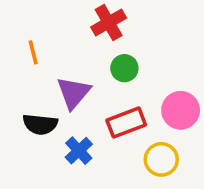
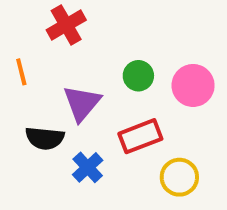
red cross: (109, 23) -> (66, 25), moved
orange line: (33, 52) -> (21, 72), moved
pink circle: (181, 110) -> (193, 85), moved

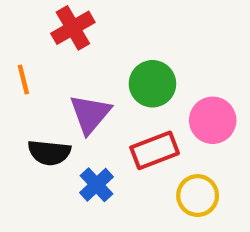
green circle: (138, 76) -> (152, 84), size x1.4
pink circle: (193, 85) -> (213, 120), moved

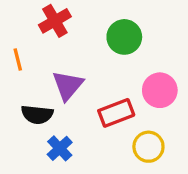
green circle: (152, 84) -> (124, 37), moved
blue cross: (97, 185) -> (60, 148), moved

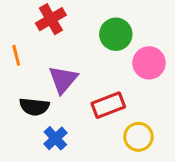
pink circle: (160, 90) -> (149, 63), moved

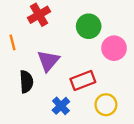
black semicircle: (34, 107) -> (26, 82), turned -100
blue cross: (55, 138) -> (61, 106), moved

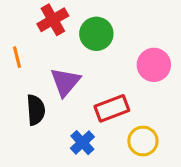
green circle: (89, 26) -> (96, 34), moved

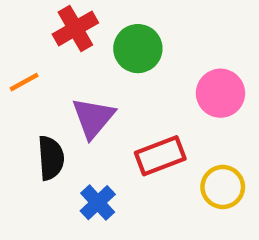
orange line: (17, 57) -> (24, 82), turned 75
yellow circle: (143, 141) -> (223, 187), moved
blue cross: (82, 143) -> (98, 203), moved

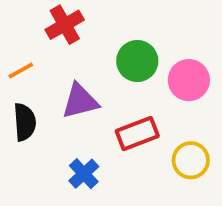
green circle: (138, 49) -> (137, 61), moved
purple triangle: (93, 118) -> (80, 101), turned 36
black semicircle: (51, 158) -> (25, 122), moved

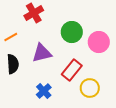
red rectangle: (137, 134) -> (72, 70), turned -30
yellow circle: (191, 160) -> (90, 88), moved

